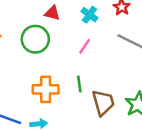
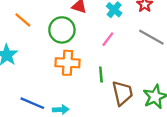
orange cross: (46, 89) -> (68, 63), moved

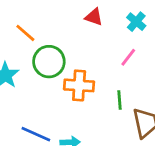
green circle: (62, 30) -> (49, 62), moved

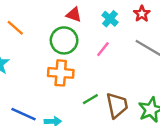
green circle: (49, 62) -> (64, 40), moved
green line: (119, 100) -> (90, 99), moved, turned 63

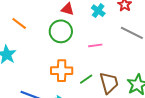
pink line: (103, 49) -> (95, 45), moved, turned 48
orange cross: (61, 73) -> (62, 71), moved

